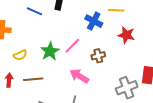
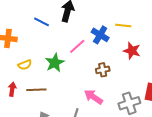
pink line: (72, 46) -> (77, 46), moved
pink arrow: (79, 76) -> (93, 97), moved

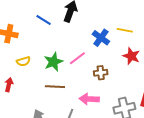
pink line: (77, 46) -> (77, 58), moved
brown line: (36, 90) -> (55, 87), moved
pink arrow: (93, 97) -> (89, 99), turned -36

